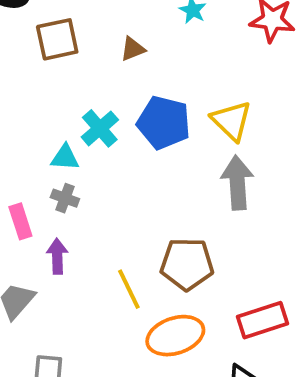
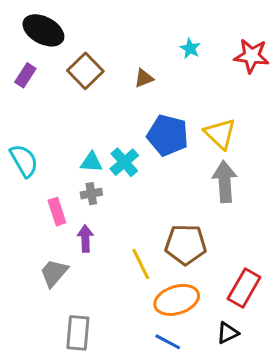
brown square: (57, 39) -> (85, 71), turned -32
cyan cross: (100, 128) -> (124, 162), moved
gray cross: (65, 198) -> (91, 194), turned -30
red rectangle: (262, 320) -> (244, 288), turned -42

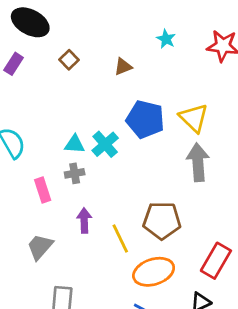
brown square: (85, 71) -> (69, 60), size x0.6
purple arrow: (85, 239) -> (84, 220), moved

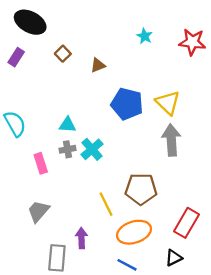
brown triangle: (123, 67) -> (98, 65), moved
cyan cross: (105, 144) -> (92, 149), moved
purple arrow: (84, 220) -> (81, 238), moved

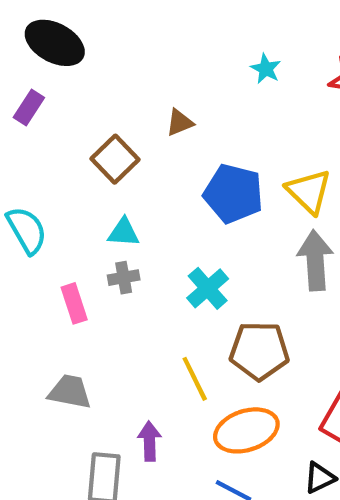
brown square: (63, 54) -> (115, 159), moved, size x1.5
cyan cross: (92, 149) -> (208, 288), moved
gray trapezoid: (38, 211) -> (70, 392), turned 60

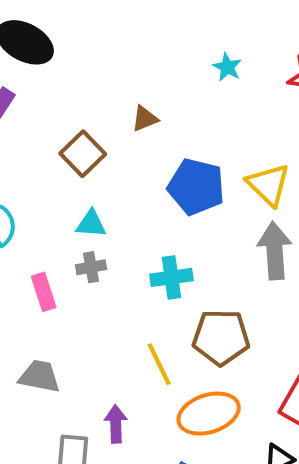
cyan cross: (208, 288) -> (171, 277), turned 33

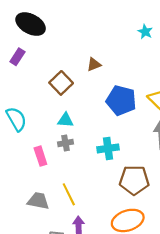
cyan star: (227, 67) -> (145, 32), moved
yellow line: (159, 364) -> (69, 194), moved

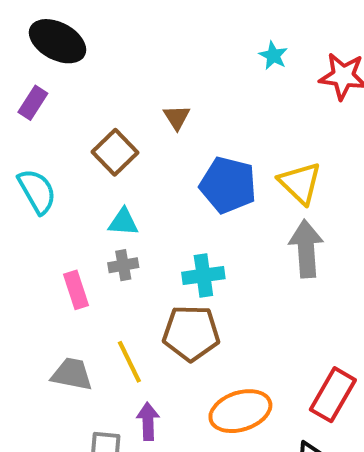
brown triangle: (94, 64) -> (177, 117), turned -40
cyan semicircle: (16, 119) -> (37, 191), moved
brown pentagon: (134, 180) -> (191, 333), moved

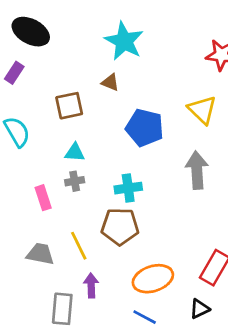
cyan star: (273, 56) -> (124, 41), moved, size x2.0
brown triangle: (177, 117) -> (110, 82), turned -36
brown square: (115, 152) -> (69, 106), turned 32
yellow triangle: (300, 183) -> (202, 110), moved

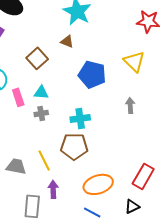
brown square: (69, 106) -> (37, 58), turned -30
gray arrow: (197, 170) -> (130, 105), size x0.6
pink rectangle: (43, 198) -> (18, 97), moved

